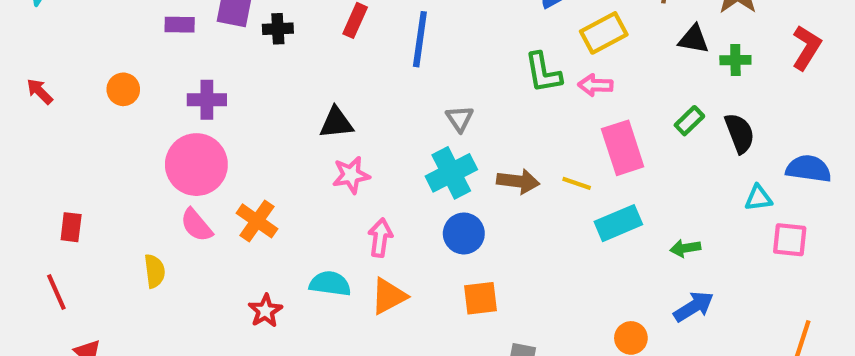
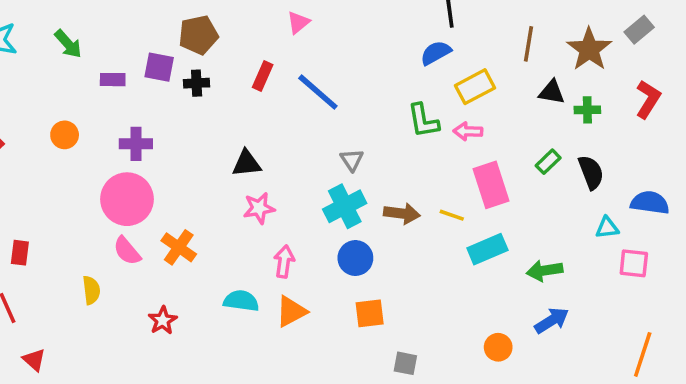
blue line: (420, 39) -> (318, 92), turned -57
green arrow: (685, 248) -> (545, 271), size x1.4
red star: (265, 311) -> (163, 320), moved

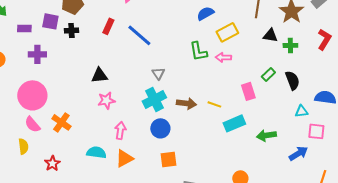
purple cross: (136, 144) -> (37, 54), moved
pink rectangle: (491, 185) -> (248, 91), moved, size x0.7
yellow semicircle: (91, 290) -> (23, 146), moved
blue arrow: (552, 320) -> (298, 153), moved

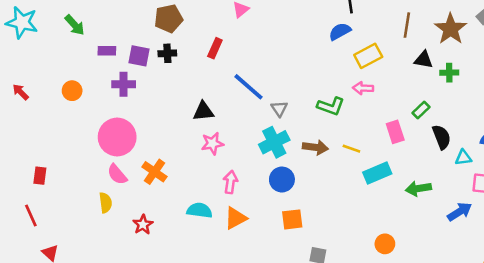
purple square: (50, 21) -> (139, 56), moved
blue line: (139, 35) -> (248, 87), moved
green L-shape: (198, 51) -> (331, 106), moved, turned -60
black semicircle: (292, 80) -> (442, 137), moved

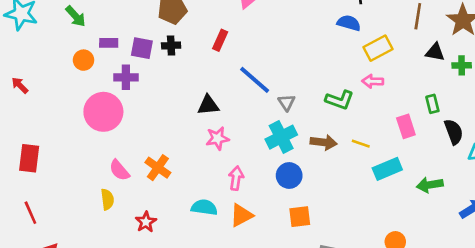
blue semicircle: (340, 31) -> (349, 23), turned 45
orange circle: (72, 91) -> (83, 60), moved
green rectangle: (421, 110) -> (432, 104), turned -60
pink circle: (117, 137) -> (103, 112), moved
red rectangle: (40, 176) -> (29, 158), moved, size x1.5

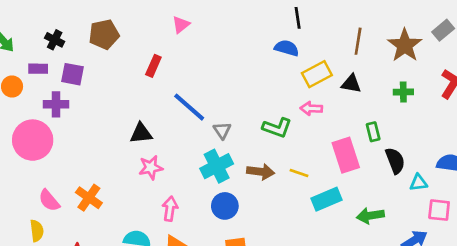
black cross: (171, 45) -> (55, 40), moved, turned 30
black triangle: (435, 52) -> (351, 84), moved
pink rectangle: (406, 126) -> (346, 155), size x1.4

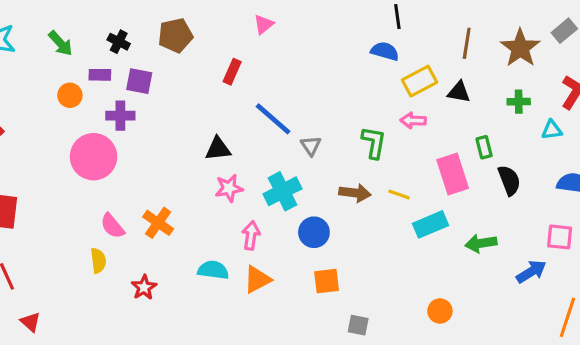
green L-shape: (277, 128) -> (374, 143), turned -100
cyan cross: (217, 166) -> (282, 191), moved
cyan triangle: (418, 183) -> (552, 130), moved

